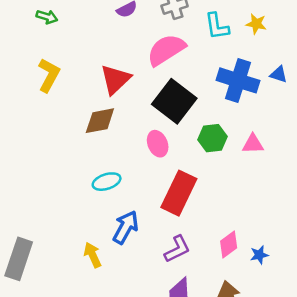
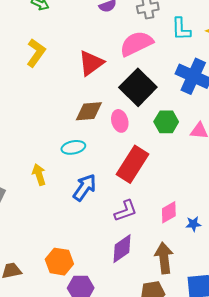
brown diamond: (100, 121) -> (89, 111), moved
yellow arrow: (93, 255) -> (39, 175), moved

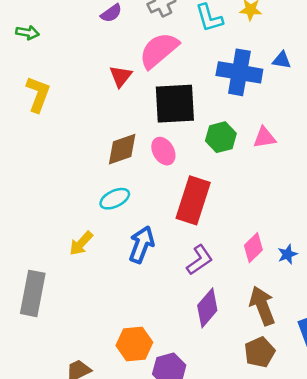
red triangle: (91, 63) -> (121, 76), moved, size x0.7
black square: (138, 87) -> (175, 104), turned -33
yellow arrow: (39, 175) -> (81, 243), turned -105

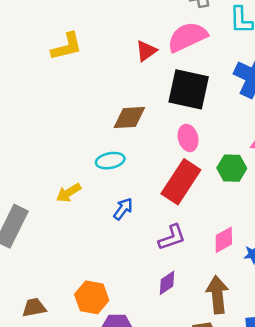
yellow L-shape: (38, 94) -> (67, 47), turned 40
green hexagon: (221, 137) -> (232, 168), moved
pink ellipse: (163, 151) -> (188, 138), moved
blue arrow: (142, 244) -> (123, 209), size x0.7
purple diamond: (207, 308) -> (167, 283), size x0.7

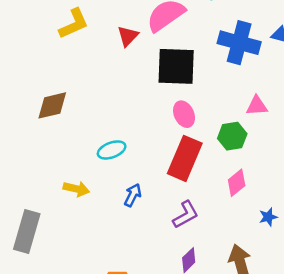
yellow L-shape: (67, 47) -> (74, 24), moved
brown diamond: (129, 117) -> (52, 105), moved
yellow arrow: (69, 193) -> (76, 189), turned -125
pink diamond: (224, 240) -> (237, 183), moved

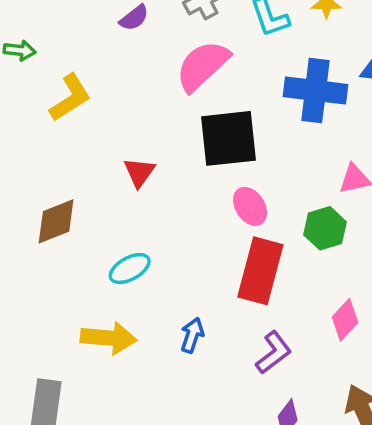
red triangle: (128, 36) -> (139, 172), moved
cyan ellipse: (112, 150) -> (130, 269), moved
pink diamond: (237, 183) -> (345, 320), moved
yellow arrow: (76, 189) -> (109, 338), size x1.4

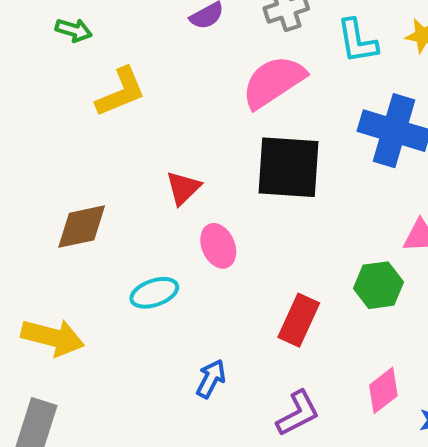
pink ellipse: (250, 206) -> (218, 246), moved
red rectangle: (260, 271) -> (299, 320), size x0.7
yellow arrow: (109, 338) -> (53, 337), moved

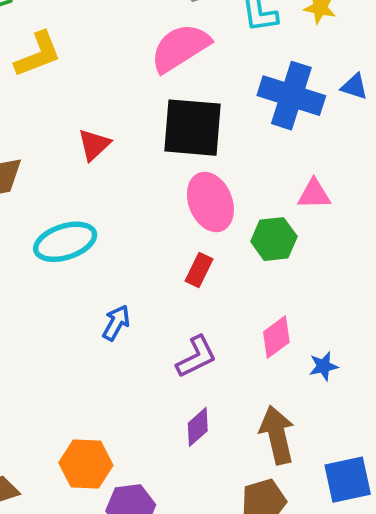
pink ellipse: (218, 246) -> (210, 202), moved, size x1.4
cyan ellipse: (154, 293) -> (65, 242), size x1.4
red rectangle: (299, 320) -> (199, 270), size x0.7

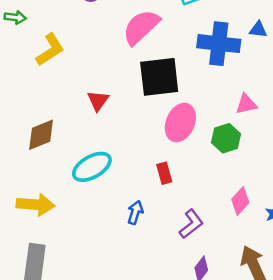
pink ellipse: (210, 202) -> (180, 123), turned 57
red rectangle: (199, 270) -> (164, 173), moved, turned -30

